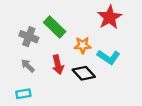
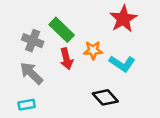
red arrow: (58, 65) -> (66, 59), moved
gray arrow: (28, 66) -> (31, 73), size x1.5
black diamond: (84, 73) -> (105, 97), moved

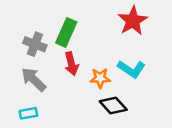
green rectangle: (62, 30) -> (66, 32), turned 70
orange star: (93, 50) -> (100, 78), moved

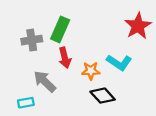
red star: (133, 21) -> (138, 26), moved
gray cross: (35, 44) -> (32, 40), turned -30
gray arrow: (34, 79) -> (45, 81), moved

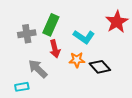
cyan L-shape: (119, 62) -> (84, 37), moved
black diamond: (103, 96) -> (100, 67), moved

